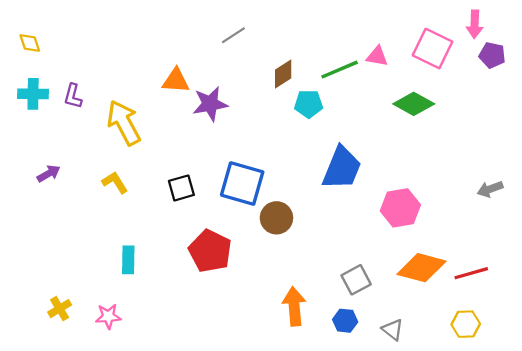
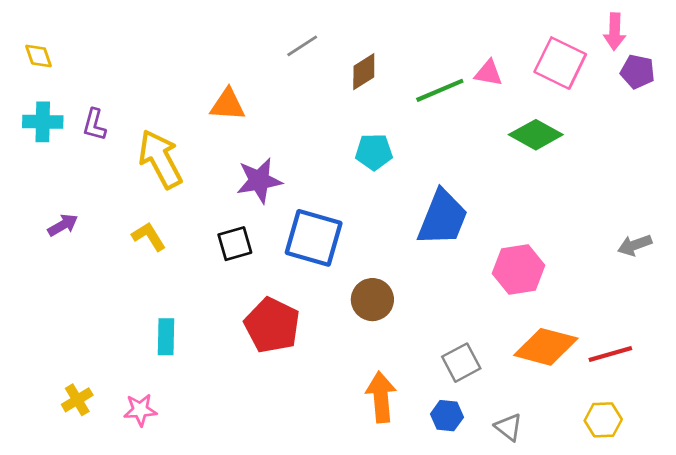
brown diamond: (283, 74) -> (364, 72), moved
purple star: (210, 104) -> (259, 181), moved
cyan pentagon: (309, 104) -> (374, 152), moved
brown circle: (276, 218) -> (372, 300), moved

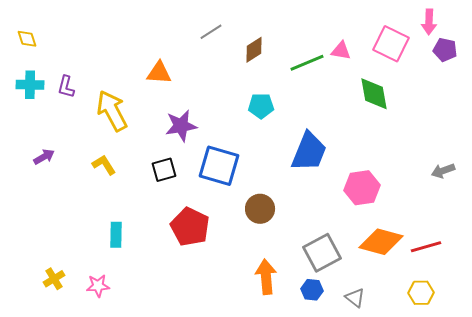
green diamond: (536, 135) -> (374, 94), turned 51
gray square: (461, 363) -> (322, 253), size x1.4

